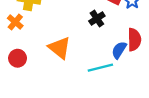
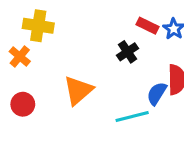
orange triangle: (60, 48) -> (78, 90), turned 40

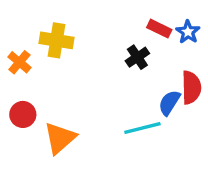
yellow cross: (38, 26) -> (56, 40), moved
orange triangle: (78, 90) -> (60, 138), moved

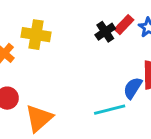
red rectangle: (159, 29) -> (124, 25), turned -72
black cross: (137, 57) -> (105, 32), moved

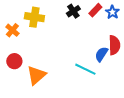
black cross: (105, 32) -> (73, 11), moved
cyan line: (110, 110) -> (85, 69), turned 40

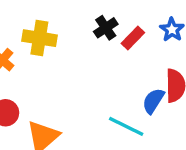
red rectangle: (95, 10) -> (133, 38), moved

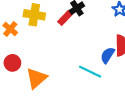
red rectangle: (133, 38) -> (65, 18), moved

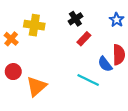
red rectangle: (65, 18) -> (84, 39), moved
blue semicircle: (108, 55) -> (105, 64), turned -70

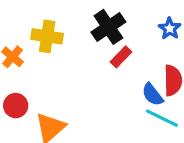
black cross: (75, 19) -> (108, 27), size x1.5
cyan line: (88, 80) -> (162, 118), moved

